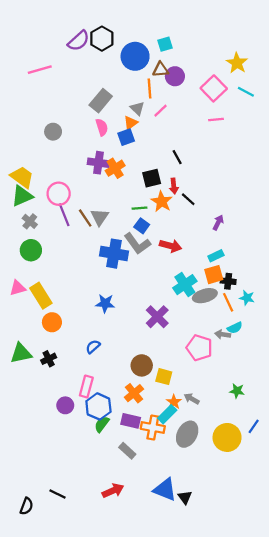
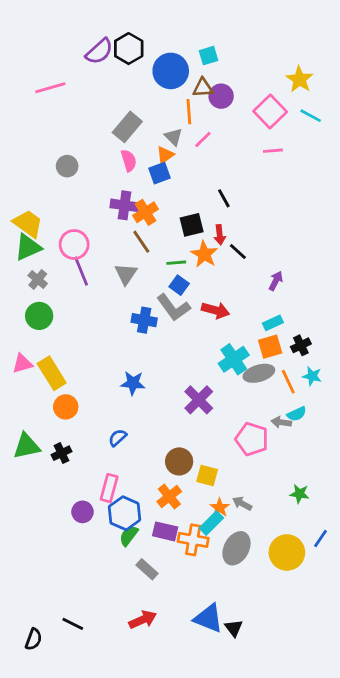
brown line: (85, 218) -> (141, 242), moved
blue cross: (114, 254) -> (144, 320), size x0.7
black cross: (228, 281) -> (301, 345), moved, turned -32
gray rectangle: (127, 451) -> (147, 569), moved

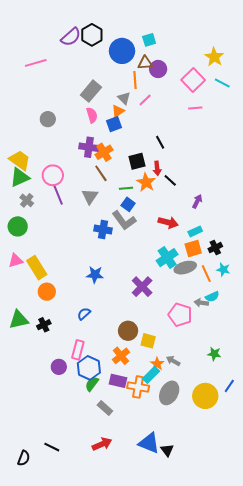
red arrow: (215, 310) -> (168, 222), moved
green circle: (39, 316) -> (18, 226), moved

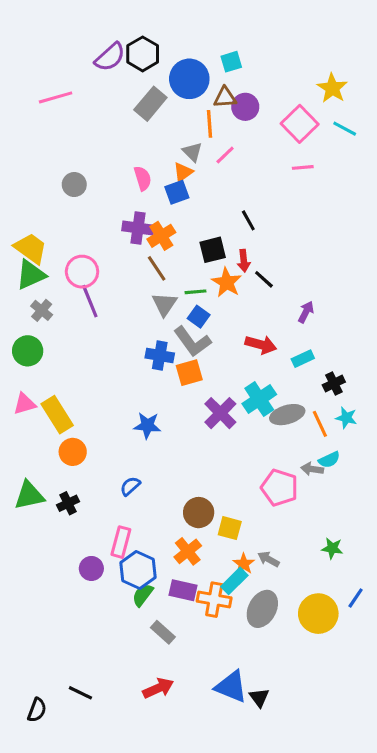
gray rectangle: (91, 91) -> (150, 104), moved
gray triangle: (90, 196) -> (164, 304), moved
orange square: (193, 249) -> (189, 373), moved
purple cross: (142, 287) -> (220, 413), moved

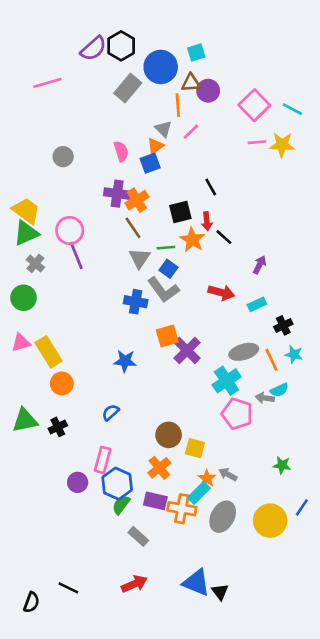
yellow star: (332, 88) -> (282, 145), moved, turned -30
orange square: (189, 373) -> (167, 336), moved
cyan cross: (259, 399) -> (227, 381), moved

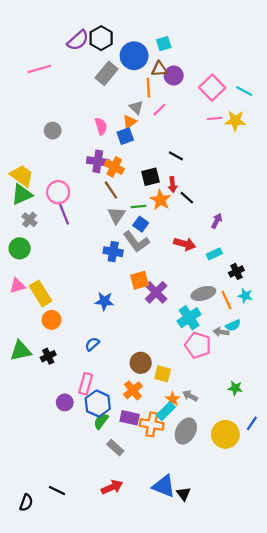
black line: (211, 187) -> (176, 156), turned -32
orange cross: (137, 200) -> (114, 167), turned -30

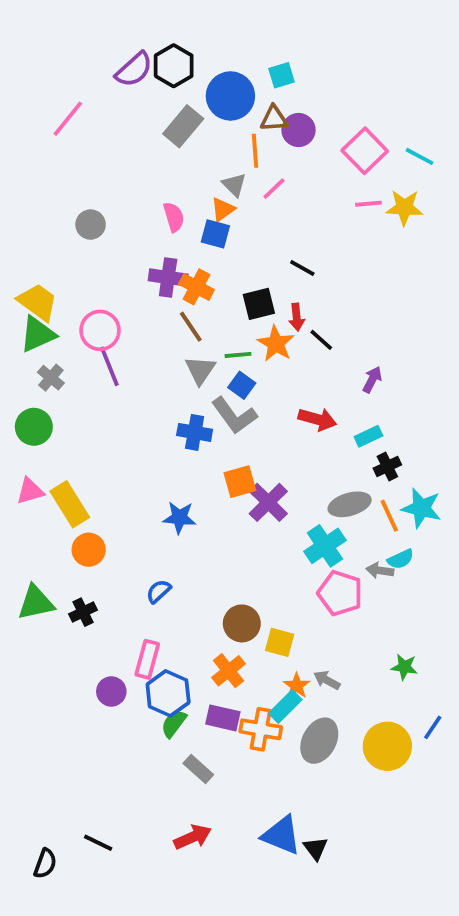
pink line: (39, 69) -> (68, 119), turned -35
blue square: (125, 136) -> (215, 234), turned 35
black cross: (236, 271) -> (387, 467), moved
cyan star: (245, 296) -> (421, 508), size x1.5

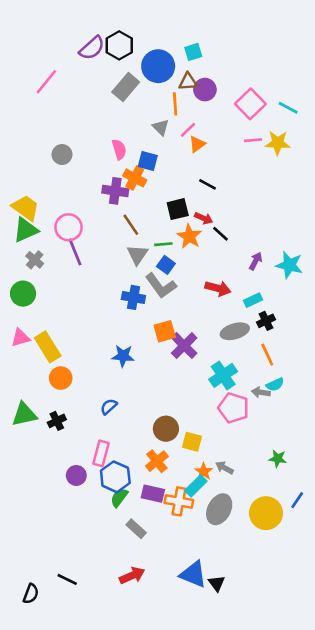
orange triangle: (223, 209) -> (197, 144), moved
orange cross: (196, 287) -> (135, 178), moved
red arrow: (297, 317) -> (204, 218), turned -60
gray ellipse: (350, 504) -> (235, 331), moved
cyan star: (421, 508) -> (289, 265), moved

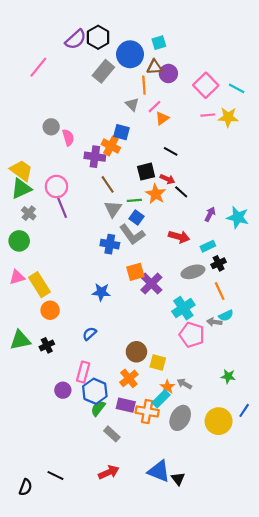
pink semicircle: (119, 149) -> (68, 137), moved

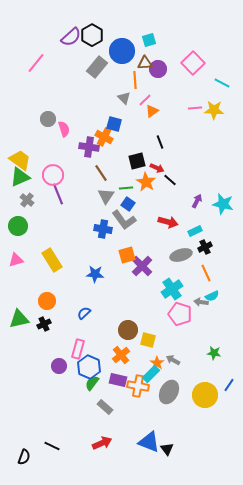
pink square: (206, 85) -> (193, 63), moved
black line: (171, 151) -> (160, 142), turned 40
yellow rectangle: (39, 285) -> (52, 260), moved
orange circle: (50, 310) -> (47, 301), moved

